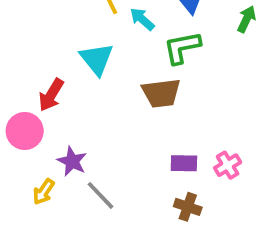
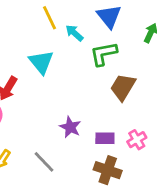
brown trapezoid: (161, 93) -> (123, 87), moved, turned 128
purple star: (72, 161) -> (70, 127), moved
brown cross: (188, 207) -> (108, 170), size x1.4

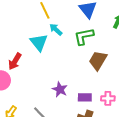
cyan arrow: (74, 33) -> (56, 29), moved
pink cross: (137, 140) -> (108, 98), turned 32

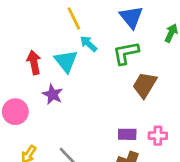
red arrow: (15, 61) -> (34, 62), moved, turned 138
purple star: (60, 89) -> (53, 94), moved

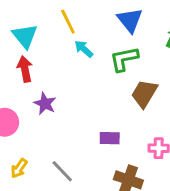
cyan triangle: (66, 61) -> (25, 36), moved
purple rectangle: (127, 134) -> (110, 138), moved

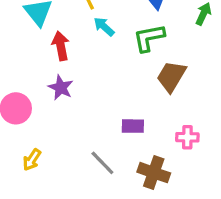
red arrow: (25, 69) -> (61, 46), moved
gray line: (62, 171) -> (102, 163), moved

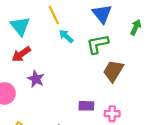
red arrow: (61, 46) -> (21, 54), moved, turned -114
pink cross: (187, 137) -> (112, 114), moved

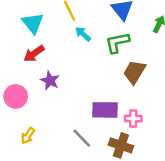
purple rectangle: (86, 106) -> (105, 110), size x1.5

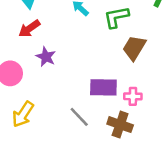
yellow arrow: (28, 136) -> (23, 114), size x1.5

